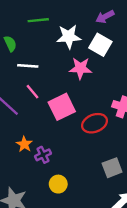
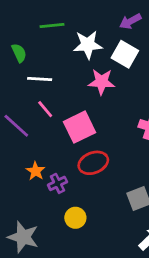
red ellipse: (94, 123) -> (93, 163), moved

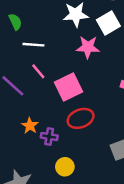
white square: (125, 54) -> (108, 23), turned 30
purple cross: (58, 183) -> (49, 137), turned 35

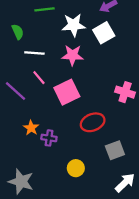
pink star: (88, 47) -> (72, 55), moved
red ellipse: (81, 118) -> (93, 122), moved
yellow circle: (65, 167) -> (76, 168), moved

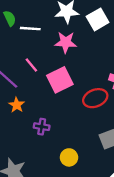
white line: (34, 53) -> (30, 29), moved
red ellipse: (93, 122) -> (95, 98), moved
orange star: (31, 128) -> (17, 105), moved

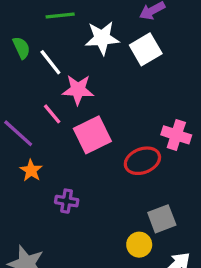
white line: (30, 29) -> (50, 62), turned 48
pink star: (66, 42) -> (78, 90), moved
yellow circle: (69, 157) -> (139, 245), moved

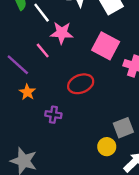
pink square: (92, 135) -> (106, 46), moved, turned -36
red ellipse: (142, 161) -> (81, 84), moved

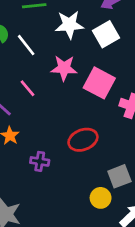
pink star: (62, 33) -> (64, 68), moved
red ellipse: (81, 84) -> (83, 140), moved

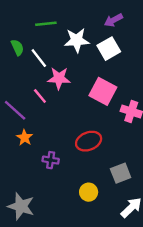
pink star: (64, 68) -> (59, 78), moved
yellow circle: (101, 198) -> (89, 192), moved

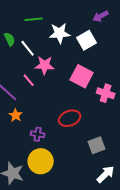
purple arrow: (113, 20) -> (101, 16), moved
yellow circle: (89, 192) -> (41, 161), moved, size x1.6

